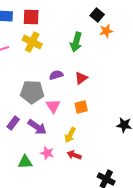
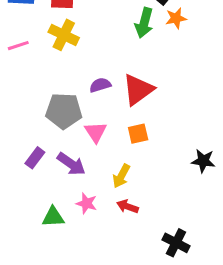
green arrow: (76, 42) -> (144, 23), moved
red triangle: (81, 78) -> (138, 90), size x1.6

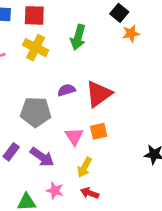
green arrow: (144, 23) -> (78, 37), moved
pink triangle: (96, 132) -> (74, 136), moved

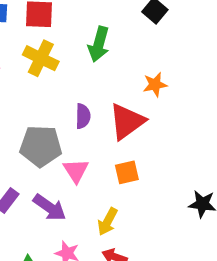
orange star: (131, 33) -> (155, 85), moved
purple semicircle: (66, 90) -> (83, 116), turned 108
pink triangle: (74, 136) -> (76, 171), moved

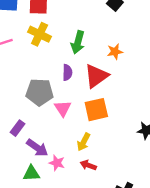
green arrow: (99, 44) -> (78, 42), moved
orange square: (127, 172) -> (96, 110), size x1.5
purple arrow: (50, 208) -> (37, 148), moved

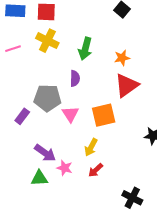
red triangle: (96, 76) -> (127, 85), moved
purple rectangle: (18, 128) -> (22, 116), moved
red arrow: (88, 165) -> (96, 170), turned -63

